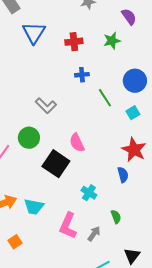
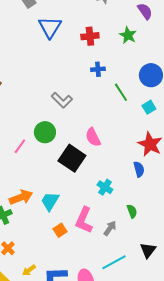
green star: (112, 41) -> (128, 35), turned -30
cyan trapezoid: (34, 207) -> (50, 201), turned 110
orange square: (15, 242) -> (60, 230), moved

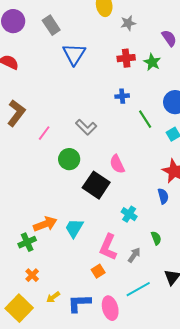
red cross: (90, 36) -> (126, 58), moved
pink line: (20, 146) -> (44, 133), moved
orange square: (60, 230) -> (98, 271), moved

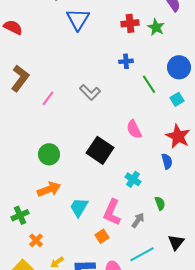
green circle: (69, 159) -> (49, 154), moved
pink semicircle: (117, 164) -> (134, 129), moved
cyan trapezoid: (74, 228) -> (79, 207), moved
green cross: (27, 242) -> (20, 215), moved

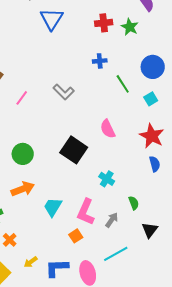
blue semicircle: (167, 161) -> (155, 164), moved
black triangle: (176, 242) -> (150, 230), moved

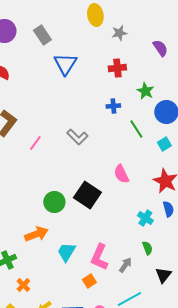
green star: (130, 27) -> (145, 91), moved
green circle: (23, 154) -> (54, 202), moved
cyan cross: (107, 179) -> (145, 218), moved

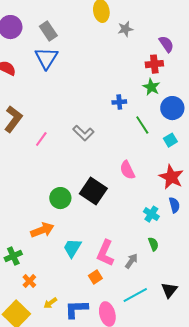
blue triangle: (65, 64) -> (46, 58), moved
red cross: (117, 68) -> (154, 64), moved
black triangle: (163, 275) -> (169, 290), moved

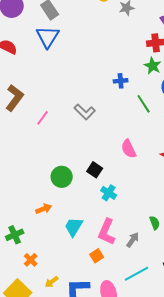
black square: (93, 191) -> (95, 170), size x0.6
cyan cross: (151, 214) -> (109, 193), moved
orange arrow: (42, 230) -> (44, 209), size x0.7

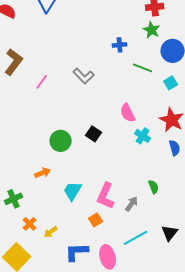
green line: (144, 104) -> (143, 68), turned -36
cyan cross: (109, 193) -> (143, 136), moved
yellow arrow: (52, 282) -> (51, 232), moved

